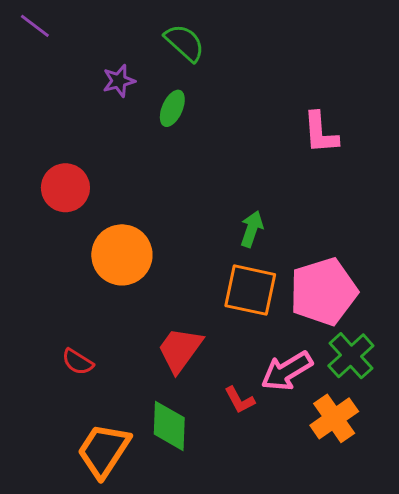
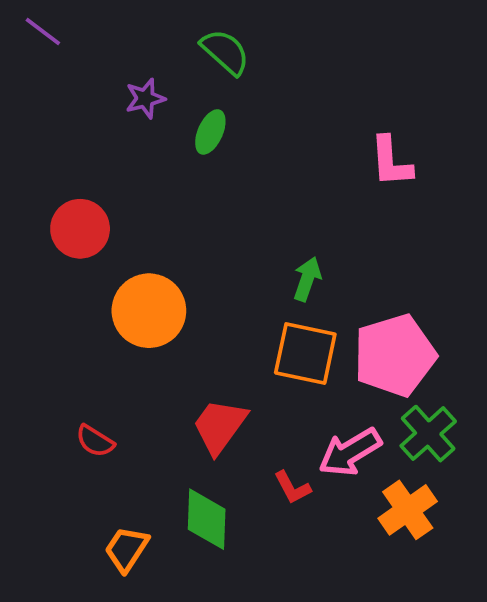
orange trapezoid: (104, 450) -> (127, 549), size x0.7

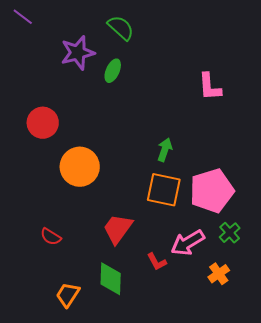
purple star: (145, 98) -> (78, 53), size x1.6
green cross: (428, 434) -> (230, 233), size x0.7
orange cross: (408, 510) -> (219, 274), size x0.7

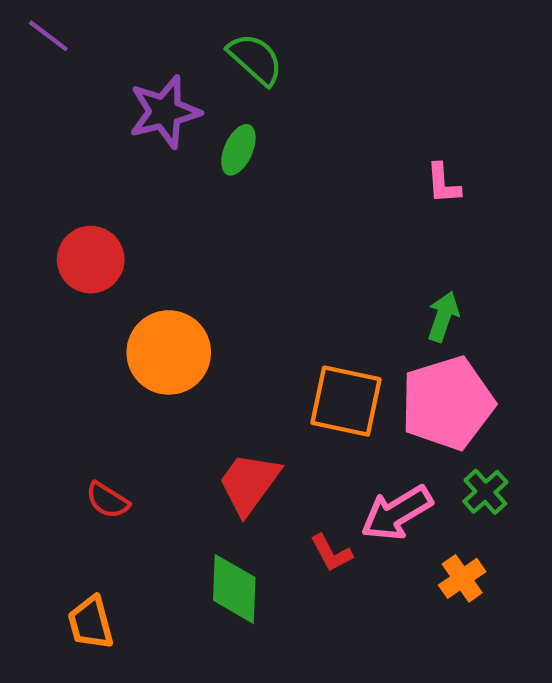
pink L-shape: (210, 87) -> (443, 184), size x0.7
green arrow: (165, 150) -> (443, 317), moved
orange trapezoid: (68, 295) -> (91, 623), moved, turned -48

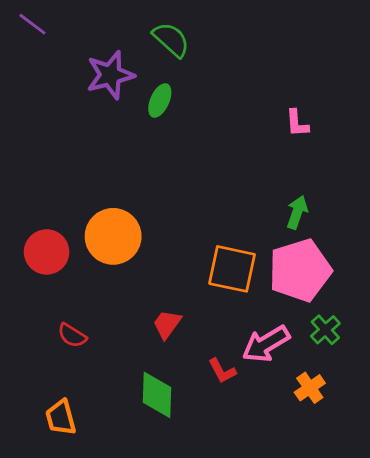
red circle: (91, 260) -> (47, 252), moved
red trapezoid: (249, 483) -> (167, 324), size x0.7

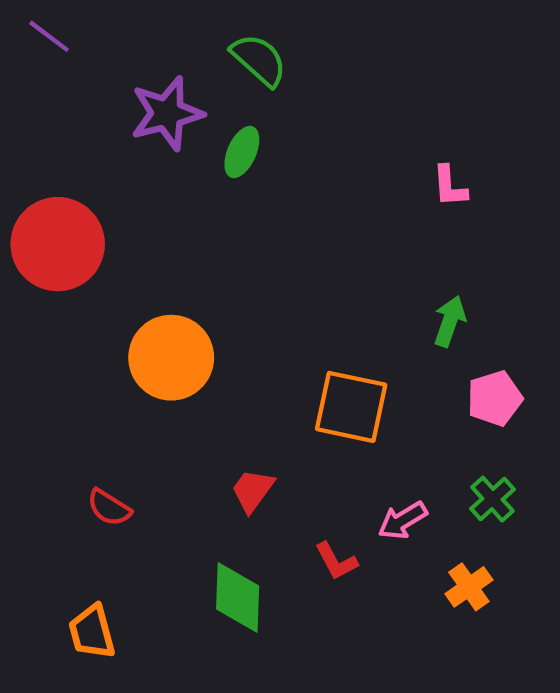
red circle: (47, 252) -> (58, 244), moved, size x1.4
pink pentagon: (300, 270) -> (495, 398), moved, size x0.6
pink arrow: (266, 344) -> (403, 520), size x0.7

